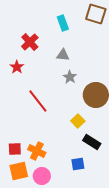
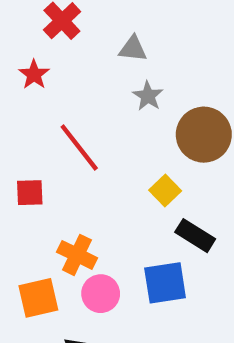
red square: (15, 149) -> (30, 193), moved
blue square: (78, 164) -> (165, 283), size x1.5
pink circle: (42, 176) -> (101, 294), moved

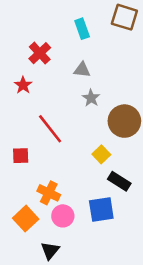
orange square: (38, 298) -> (26, 219), turned -30

